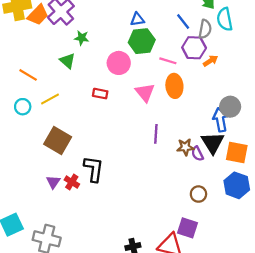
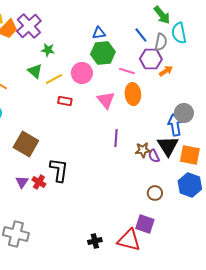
yellow line: (50, 99) -> (54, 79), moved

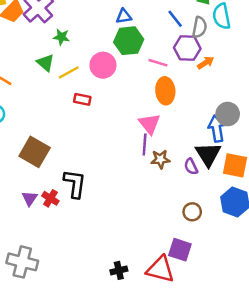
pink triangle: (106, 100) -> (149, 124), moved
brown star: (143, 150) -> (160, 159), moved

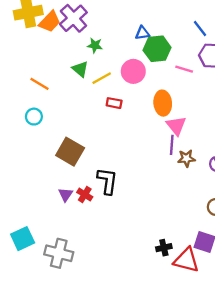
blue triangle: (124, 16) -> (142, 33), moved
orange ellipse: (165, 91) -> (163, 103), moved
black cross: (119, 270) -> (164, 248), moved

